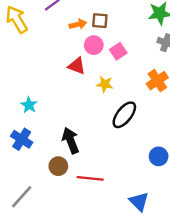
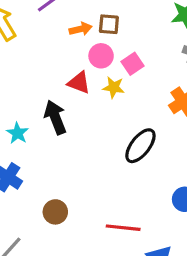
yellow star: (105, 84) -> (114, 87), moved
black arrow: (71, 140) -> (55, 117), moved
red line: (90, 178) -> (123, 228), moved

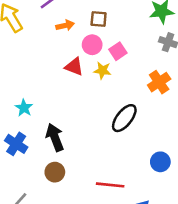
orange arrow: (81, 29) -> (65, 25), moved
black arrow: (55, 117) -> (55, 137), moved

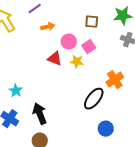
brown square: (99, 19) -> (92, 22), moved
orange cross: (159, 82) -> (115, 80), moved
blue circle: (160, 162) -> (106, 129), moved

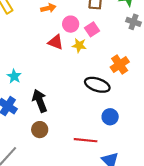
black ellipse: (94, 99) -> (97, 85), turned 70

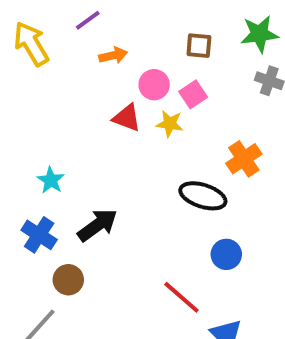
black arrow: (40, 101) -> (98, 225), turned 75
brown circle: (40, 130) -> (68, 280), moved
red line: (86, 140) -> (181, 297), turned 35

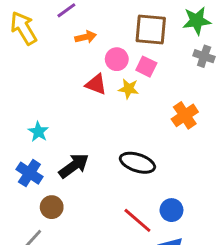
brown square: (199, 46) -> (151, 30), size x1.6
pink square: (193, 94) -> (146, 67), turned -30
black ellipse: (203, 196) -> (137, 163), moved
blue circle: (226, 254) -> (171, 210), moved

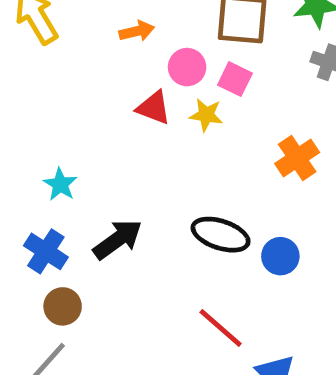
brown circle: (52, 207) -> (63, 306), moved
blue circle: (171, 210) -> (280, 256), moved

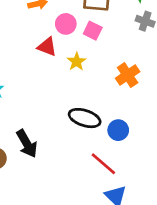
yellow star: (206, 115) -> (77, 62), moved, turned 30
black arrow: (118, 239) -> (27, 144), moved, turned 96
red line: (221, 328) -> (103, 164), moved

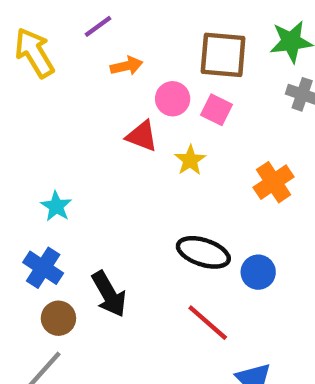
red line: (103, 164) -> (208, 323), moved

